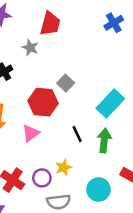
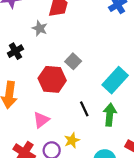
pink triangle: (31, 133) -> (41, 120), moved

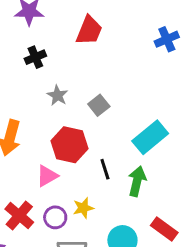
gray star: (40, 28) -> (58, 95), moved
black cross: (15, 51) -> (35, 57), moved
red hexagon: (52, 79) -> (70, 145), moved

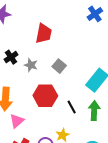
red trapezoid: (89, 31) -> (44, 34), moved
black cross: (35, 57) -> (11, 57), moved
pink triangle: (47, 176) -> (17, 121), moved

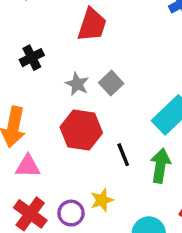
gray star: (31, 65) -> (77, 84), moved
pink triangle: (17, 121) -> (28, 166), turned 35

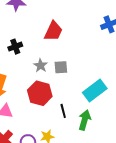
gray square: (111, 83) -> (61, 67), turned 32

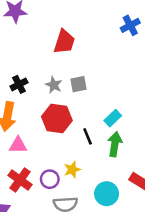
black cross: (15, 47) -> (19, 84), moved
cyan rectangle: (95, 90) -> (113, 118), moved, size x0.6

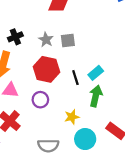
black line: (88, 136) -> (75, 78), moved
yellow star: (72, 170) -> (72, 117), moved
purple circle: (50, 179) -> (40, 100), moved

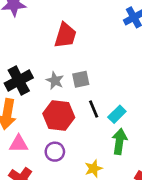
black cross: (15, 37) -> (19, 81), size x1.5
black line: (75, 78) -> (94, 109), moved

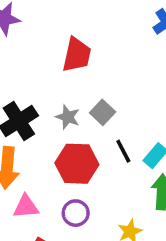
gray square: (81, 79) -> (103, 112), turned -30

